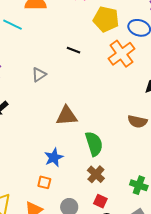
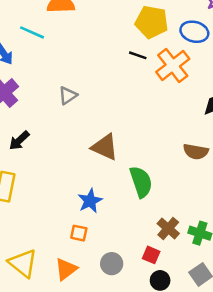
black line: (74, 50) -> (138, 55), moved
brown triangle: (67, 116) -> (105, 147), turned 30
brown cross: (96, 174) -> (168, 228), moved

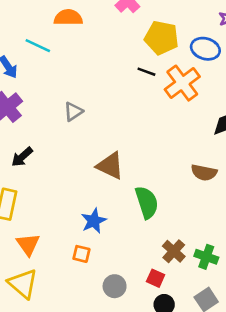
orange triangle: (66, 269) -> (28, 244), moved, turned -30

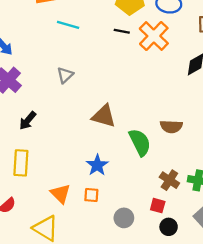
cyan line: (38, 46) -> (68, 25), moved
brown semicircle: (204, 173) -> (171, 127), moved
orange triangle: (28, 244) -> (61, 194), moved

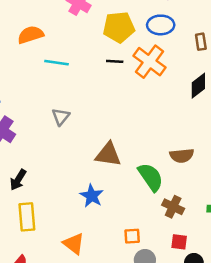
black arrow: (28, 121) -> (18, 180), moved
blue star: (97, 165) -> (92, 196), moved
brown cross: (169, 180) -> (173, 207), moved
orange square: (91, 195) -> (132, 236), moved

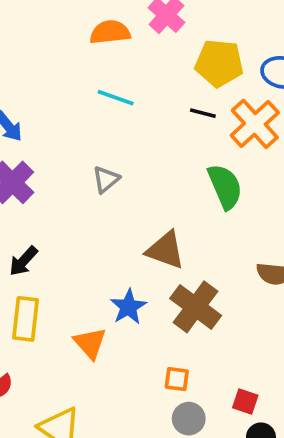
orange semicircle: (31, 35) -> (110, 32), moved
green semicircle: (151, 177) -> (225, 186), moved
brown cross: (173, 207) -> (196, 307), moved, size x1.5
orange triangle: (74, 244) -> (90, 343), moved

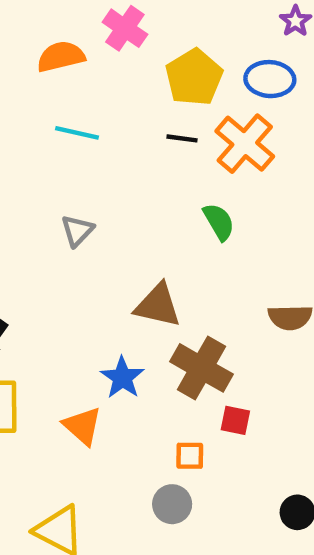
yellow pentagon: (219, 63) -> (194, 77), turned -30
green semicircle: (225, 186) -> (219, 222), size x0.7
red square: (245, 402) -> (235, 420), moved
gray circle: (189, 419) -> (172, 504), moved

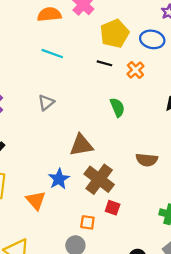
orange cross: (245, 144) -> (135, 70), size x0.6
brown triangle: (158, 305) -> (81, 145), turned -30

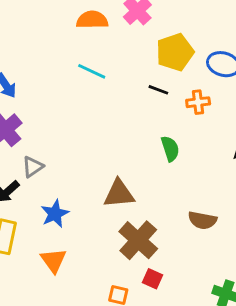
orange cross: (135, 70) -> (198, 102), turned 30
gray triangle: (46, 103) -> (33, 167), moved
blue star: (59, 179) -> (55, 214), moved

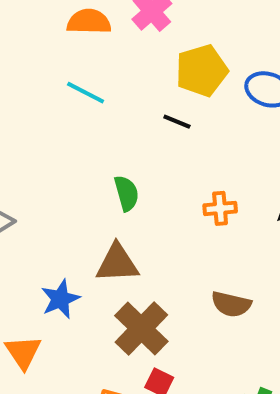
orange cross: (198, 102) -> (220, 208), moved
green semicircle: (170, 149) -> (127, 193), moved
blue star: (55, 214) -> (60, 299), moved

